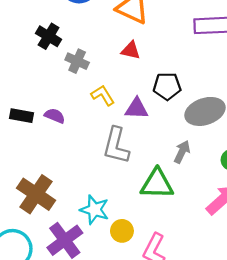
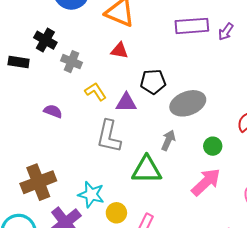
black rectangle: (22, 116) -> (19, 62), moved
brown cross: (36, 194) -> (38, 182), turned 36

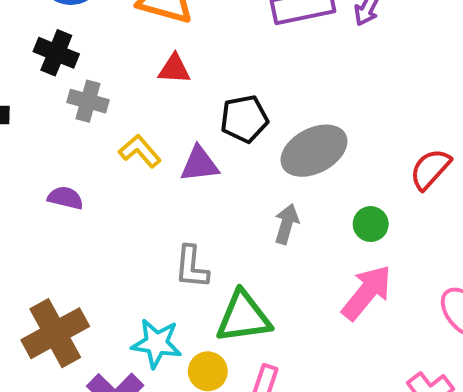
black cross: (45, 40) -> (56, 53), moved
gray L-shape: (109, 136) -> (192, 267), moved, size x0.7
green triangle: (147, 170) -> (243, 317), moved

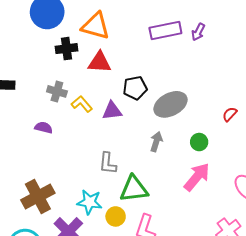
black cross: (56, 53) -> (66, 49), moved, turned -30
red triangle: (174, 69) -> (100, 62), size x1.4
gray cross: (88, 101) -> (57, 91), moved
red semicircle: (430, 169) -> (230, 114), size x0.7

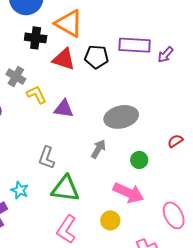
black pentagon: (135, 88) -> (96, 57), moved
pink arrow: (197, 177) -> (128, 193), turned 60
cyan star: (90, 202) -> (20, 190), size x0.7
yellow circle: (116, 216) -> (110, 220), moved

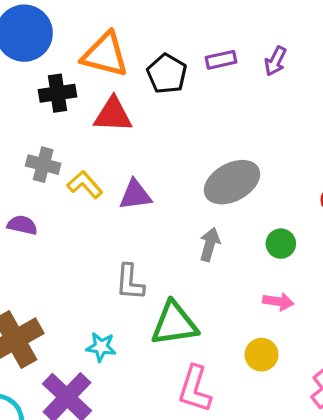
purple rectangle: (135, 45) -> (221, 60), size x0.6
black pentagon: (96, 57) -> (167, 74), moved, turned -30
pink arrow: (128, 193) -> (278, 302), size x0.6

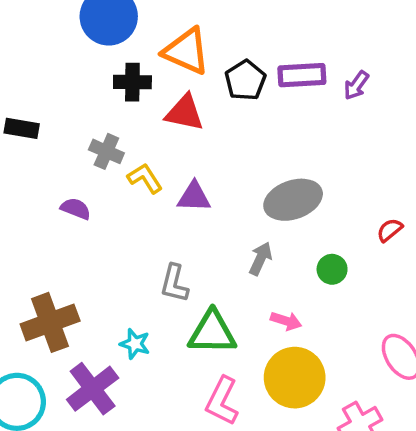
purple rectangle: (221, 60) -> (302, 75), size x1.5
pink arrow: (278, 302) -> (286, 321), moved
yellow circle: (262, 355) -> (295, 378), size x1.8

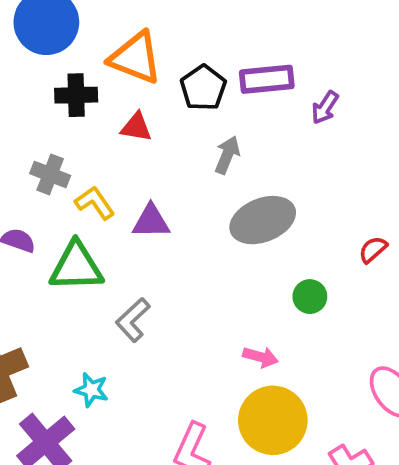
purple arrow: (356, 85) -> (325, 108), moved
red triangle: (185, 113) -> (136, 127), size x0.7
gray arrow: (261, 259) -> (227, 155), moved
gray L-shape: (174, 283) -> (133, 320), turned 36
green triangle: (212, 332) -> (76, 267), moved

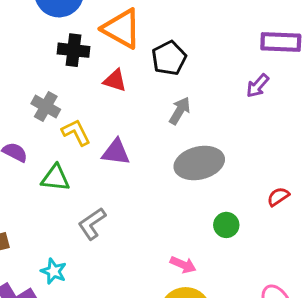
purple rectangle: (267, 79) -> (281, 42), moved
green triangle: (76, 267) -> (55, 178), size x0.7

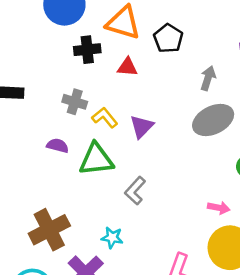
gray arrow: (180, 111) -> (208, 78), moved
purple triangle: (116, 152) -> (142, 127), turned -40
green triangle: (55, 178) -> (96, 159), size x1.4

